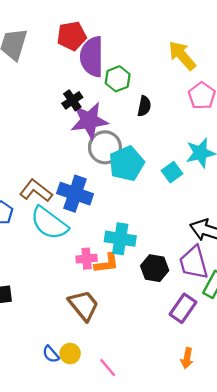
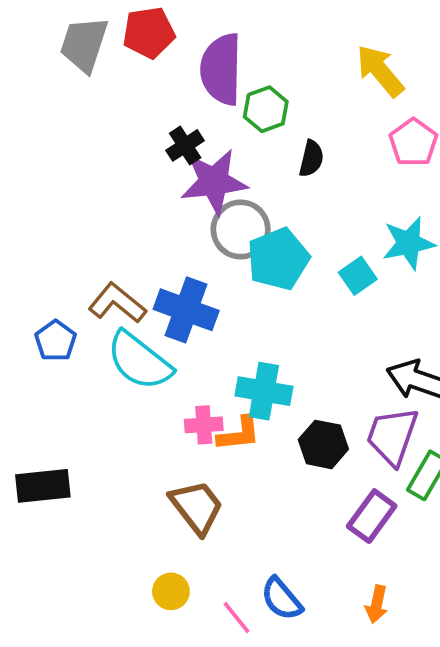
red pentagon: (72, 36) -> (149, 33), moved
purple trapezoid: (194, 263) -> (392, 436), turned 33
blue semicircle: (51, 354) -> (282, 599), moved, size x1.4

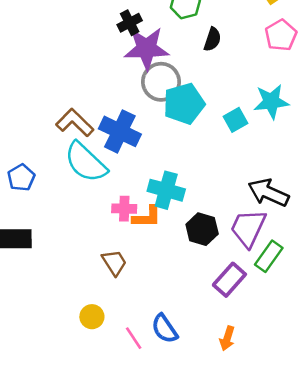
blue pentagon: (56, 341) -> (21, 177), moved
brown trapezoid: (197, 507) -> (114, 263), size x0.7

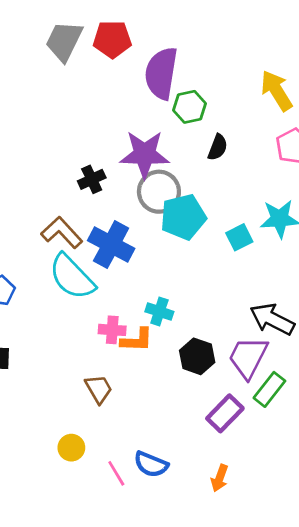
black cross: (130, 23) -> (92, 179), moved
cyan cross: (166, 190) -> (159, 312), size x0.7
blue semicircle: (165, 329) -> (151, 464), turned -36

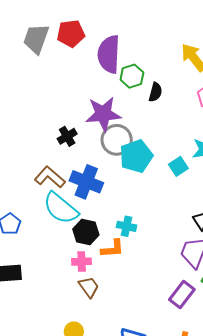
black semicircle: (218, 147) -> (155, 92), moved
pink cross: (112, 330) -> (82, 262), moved
black hexagon: (197, 356) -> (86, 232), moved

